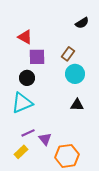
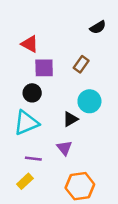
cyan circle: (75, 74) -> (89, 101), moved
black triangle: (77, 105) -> (70, 119), moved, turned -32
purple line: (28, 133) -> (33, 159), turned 32
purple triangle: (45, 139) -> (64, 148), moved

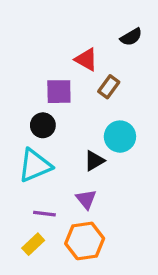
red triangle: (30, 44) -> (86, 59), moved
orange hexagon: (80, 186) -> (85, 241), moved

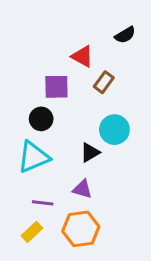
purple triangle: (86, 199) -> (82, 189), turned -35

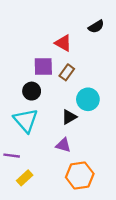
brown rectangle: (104, 82) -> (67, 72), moved
cyan triangle: (34, 157) -> (26, 120), turned -48
purple line: (43, 203) -> (12, 156), moved
orange hexagon: (81, 229) -> (80, 176), moved

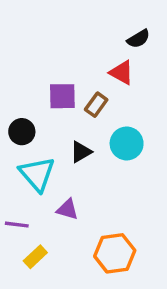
red triangle: (63, 43) -> (122, 73), moved
black circle: (32, 91) -> (22, 132), moved
black triangle: (69, 117) -> (81, 152), moved
purple triangle: (63, 145) -> (67, 209), moved

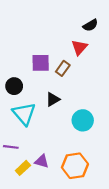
red triangle: (122, 73) -> (79, 47), turned 42
cyan circle: (127, 143) -> (83, 120), moved
purple triangle: (67, 209) -> (42, 161), moved

